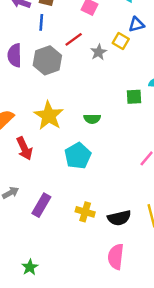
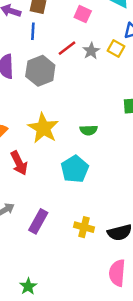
gray star: (99, 52) -> (91, 51), moved

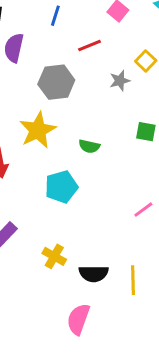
gray star: (91, 51) -> (120, 81), moved
gray hexagon: (40, 71) -> (56, 82), moved

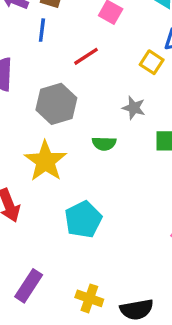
gray star: (120, 81) -> (134, 108), moved, turned -30
green semicircle: (89, 146) -> (104, 144), moved

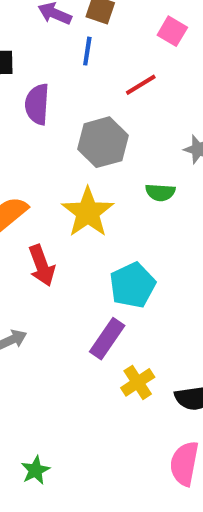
purple rectangle: (29, 286) -> (107, 339), moved
yellow cross: (89, 298) -> (138, 382), turned 36

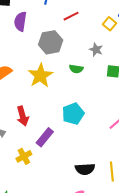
red arrow: (42, 266) -> (23, 116), moved
cyan pentagon: (132, 285) -> (73, 114), moved
yellow cross: (138, 382) -> (24, 156), moved

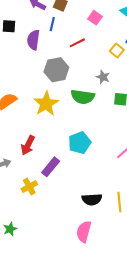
purple semicircle: (20, 21) -> (33, 40), moved
green semicircle: (76, 69) -> (83, 97), size x1.6
red arrow: (23, 116) -> (28, 145), turned 42

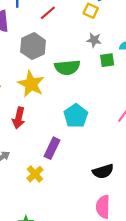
gray star: (103, 77) -> (94, 40), moved
red arrow: (28, 145) -> (19, 118), moved

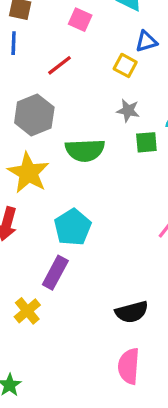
cyan pentagon: (76, 116) -> (73, 227), moved

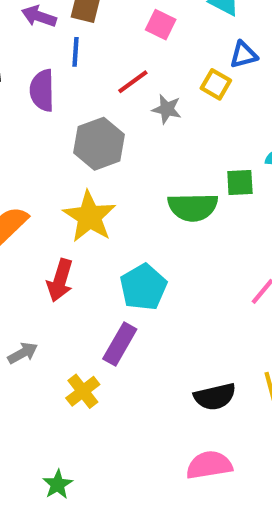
gray star: (128, 111) -> (167, 109), moved
green semicircle: (85, 150) -> (193, 207), moved
pink semicircle: (129, 366) -> (209, 465), turned 75

